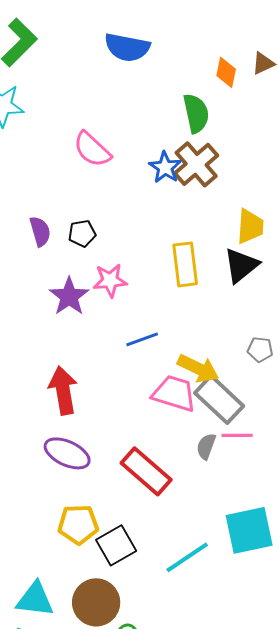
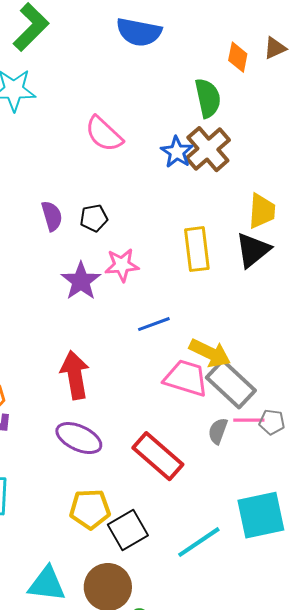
gray pentagon: (260, 349) -> (272, 422), moved

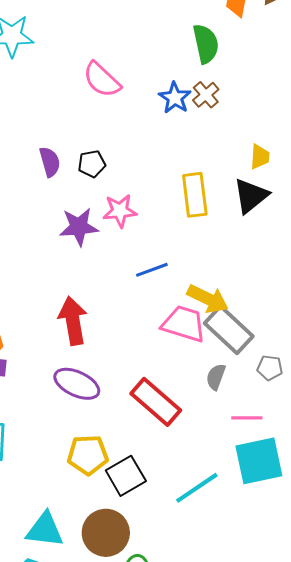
brown cross: (208, 149) -> (206, 95), size x0.6
yellow trapezoid: (262, 211) -> (260, 157), size x0.7
purple star: (81, 281) -> (79, 227), turned 30
pink line: (249, 420) -> (247, 418), moved

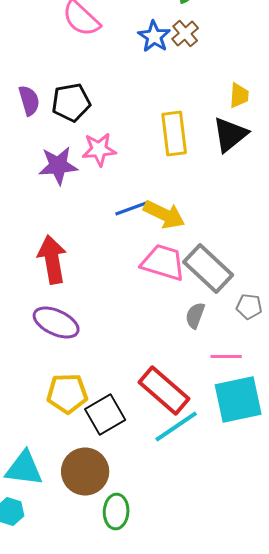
black pentagon: (92, 164) -> (71, 102), size x1.4
yellow arrow: (208, 299) -> (164, 214), moved
red rectangle: (156, 402) -> (164, 390), moved

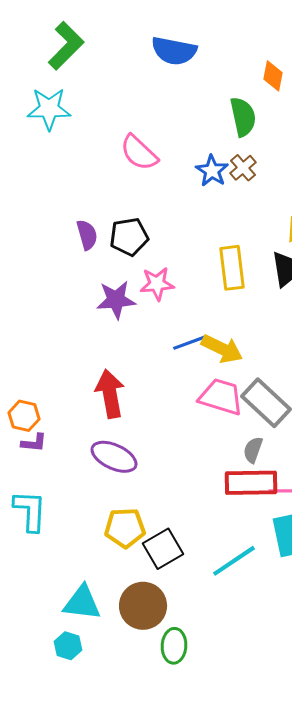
red rectangle: (164, 390) -> (251, 483), moved, turned -42

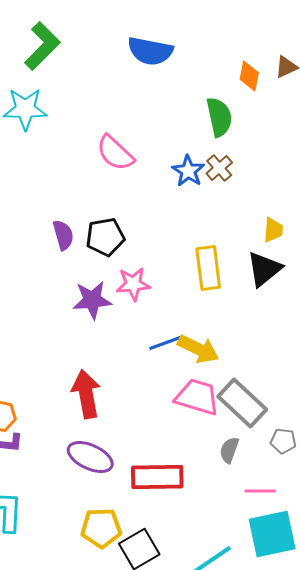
red rectangle: (251, 483) -> (157, 477), moved

